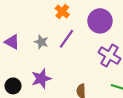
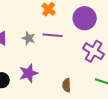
purple line: (66, 39) -> (53, 35), turned 60

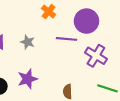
purple line: (53, 35) -> (66, 39), moved

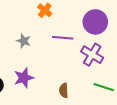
purple circle: (86, 21) -> (95, 22), moved

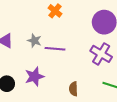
purple line: (63, 38) -> (55, 49), moved

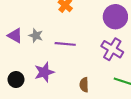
gray star: (34, 41) -> (36, 36), moved

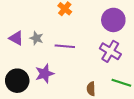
black circle: (16, 80) -> (17, 81), size x1.5
brown semicircle: (84, 85) -> (91, 89), moved

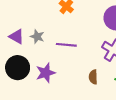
black circle: (17, 81) -> (18, 68), moved
brown semicircle: (91, 89) -> (93, 77), moved

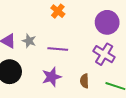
purple star: (46, 73) -> (52, 77), moved

